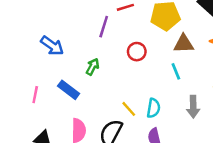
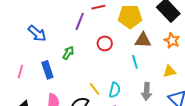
blue rectangle: (69, 90) -> (47, 70), turned 30

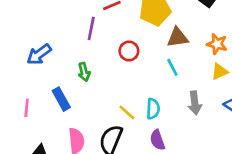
blue arrow: (37, 33) -> (39, 54), turned 114
orange star: (172, 41) -> (217, 44), moved
green arrow: (68, 53) -> (84, 72), turned 144

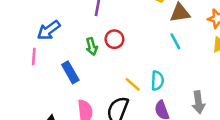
red circle: (129, 51) -> (114, 39), moved
gray arrow: (195, 103) -> (198, 102), moved
pink line: (27, 108) -> (34, 56), moved

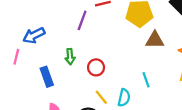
red circle: (114, 39) -> (96, 67), moved
cyan line: (175, 41) -> (146, 80), moved

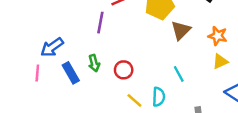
brown triangle: (155, 40) -> (181, 30), turned -36
blue rectangle: (47, 77) -> (71, 73), moved

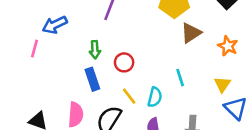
yellow triangle: (220, 61) -> (222, 84), moved, turned -42
blue rectangle: (71, 73) -> (92, 79), moved

